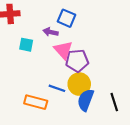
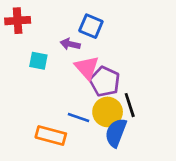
purple pentagon: (77, 61) -> (105, 81), turned 30
black line: (114, 102) -> (130, 105), moved

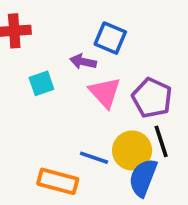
cyan square: (38, 61) -> (41, 83), turned -30
purple pentagon: (105, 81) -> (152, 98), moved

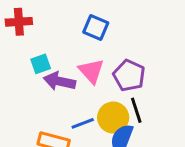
purple arrow: (83, 62) -> (59, 81), moved, size x1.5
blue line: (94, 158) -> (83, 123), turned -40

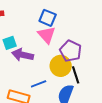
pink triangle: (91, 71) -> (47, 35), moved
yellow circle: (113, 118) -> (61, 66), moved

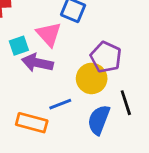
pink triangle: (47, 35) -> (49, 34), moved
black line: (76, 75) -> (126, 103), moved

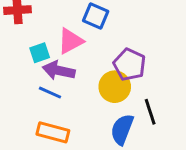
pink triangle: (49, 34) -> (71, 41), turned 44
blue line: (60, 104) -> (50, 93), moved, turned 45

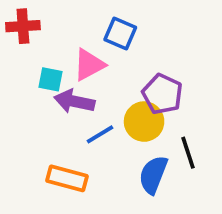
cyan square: (40, 53) -> (50, 79), turned 30
blue line: (50, 93) -> (100, 134), moved, turned -55

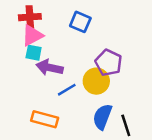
red cross: (23, 26) -> (30, 17), moved
pink triangle: (89, 65) -> (32, 36), moved
black line: (188, 153) -> (126, 125), moved

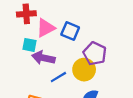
blue square: (80, 22) -> (70, 31), moved
pink triangle: (32, 36) -> (46, 28), moved

